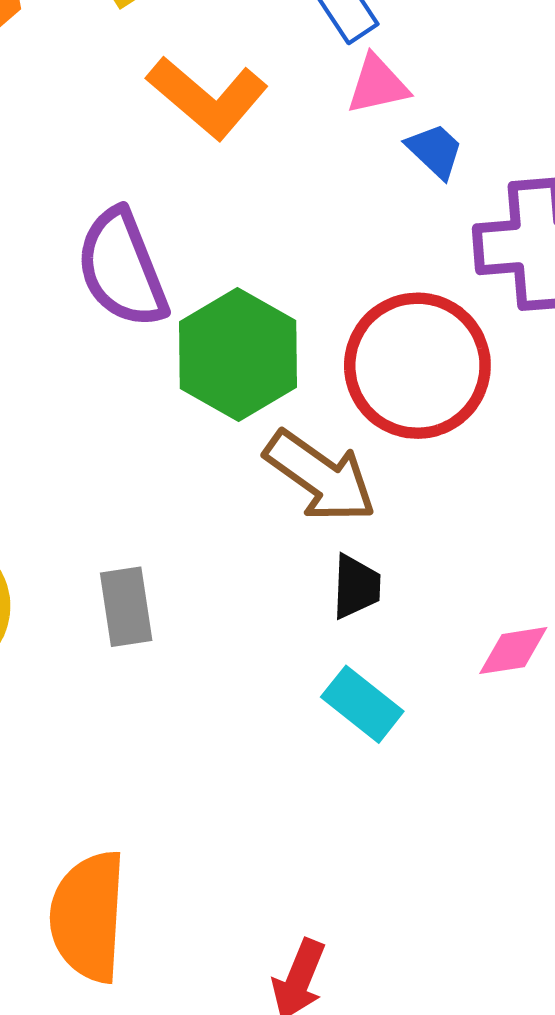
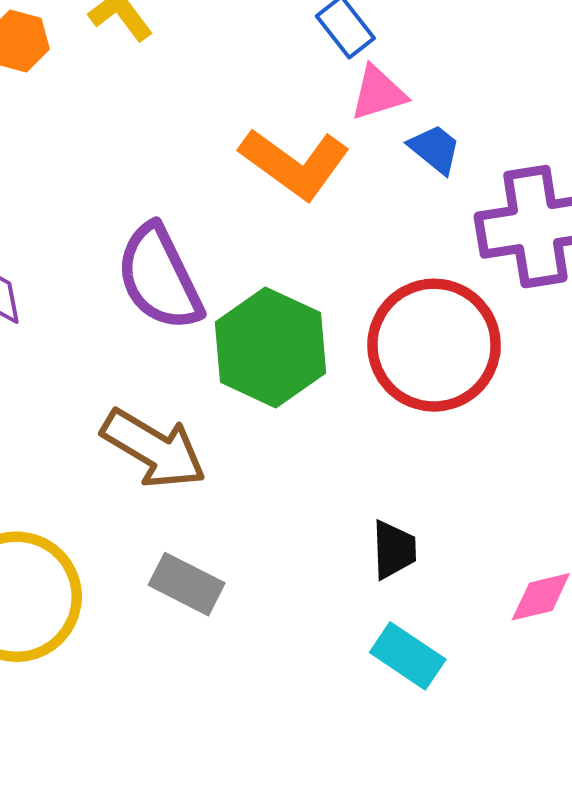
orange L-shape: (207, 97) -> (295, 164), moved
brown arrow: (320, 476) -> (154, 449), moved
gray rectangle: (126, 607) -> (187, 584), turned -50

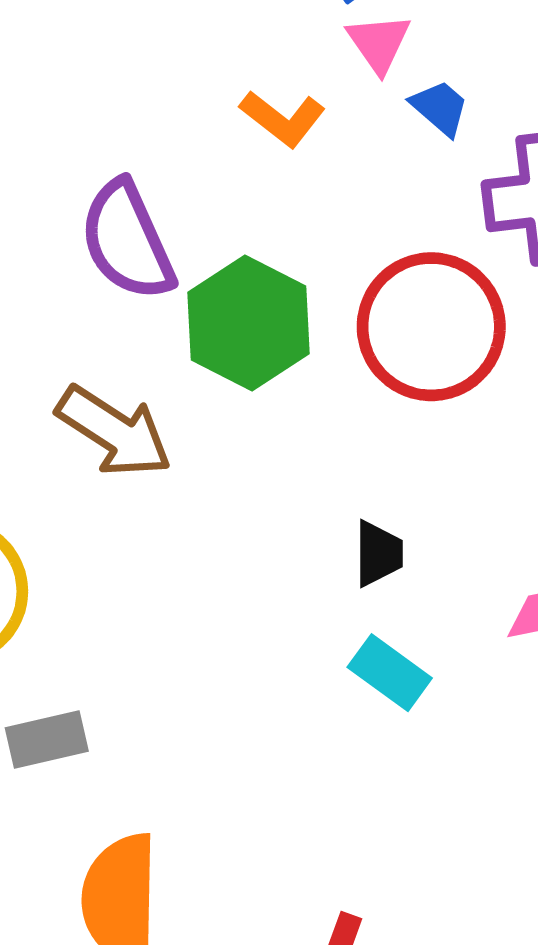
pink triangle: (378, 93) -> (379, 43), turned -50
orange L-shape: (295, 164) -> (283, 119), size x0.7
gray rectangle: (187, 584) -> (47, 740), moved, turned -42

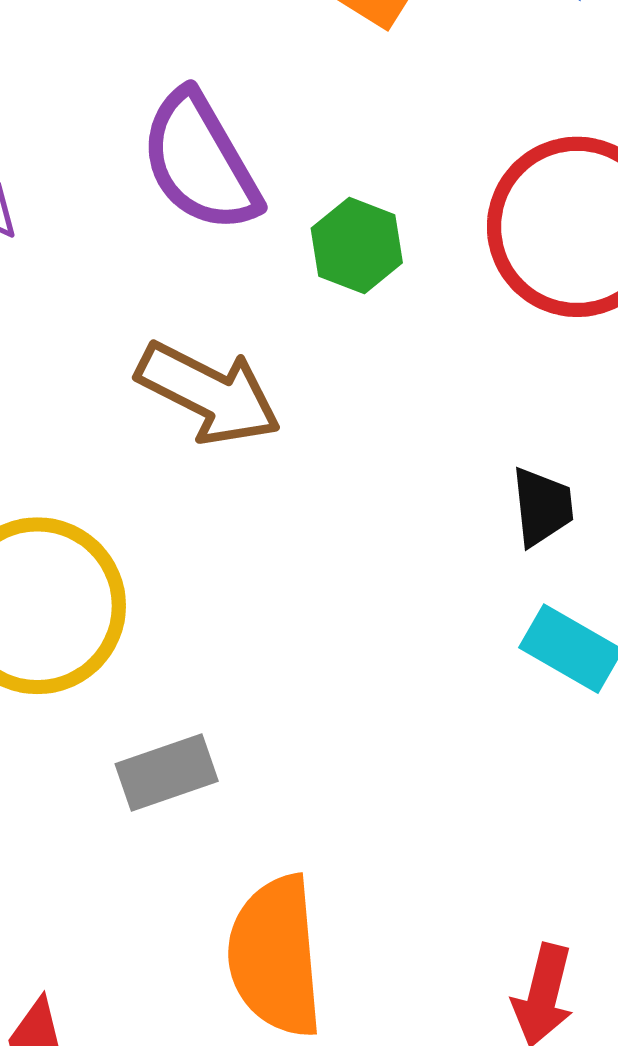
green hexagon: (249, 323) -> (357, 246), size x0.6

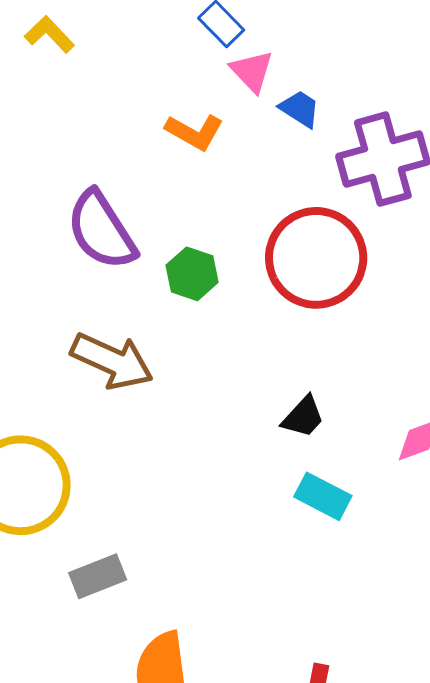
black trapezoid: (542, 507) -> (303, 417), turned 51

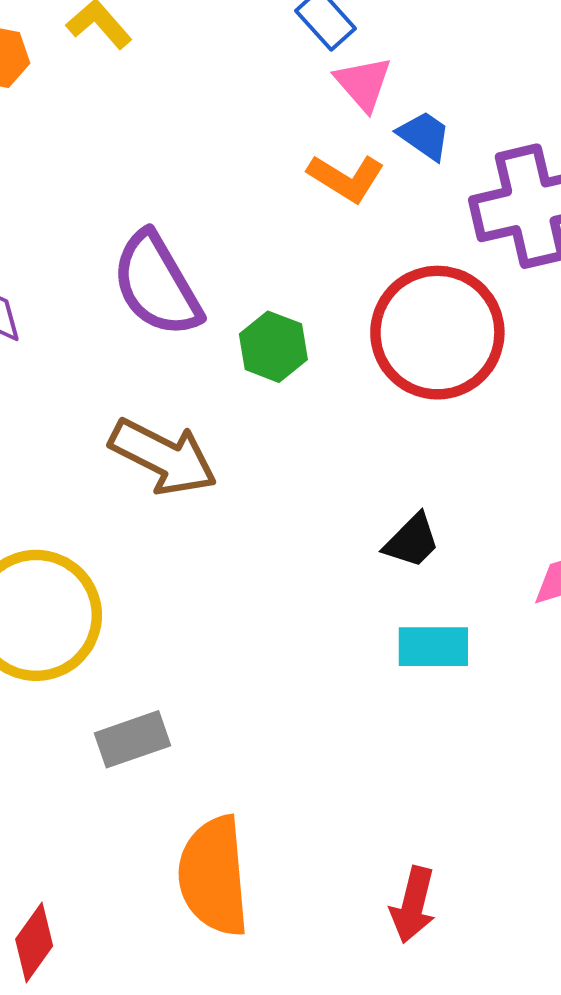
orange L-shape: (194, 132) -> (346, 178), moved
cyan rectangle: (323, 496) -> (433, 647), turned -30

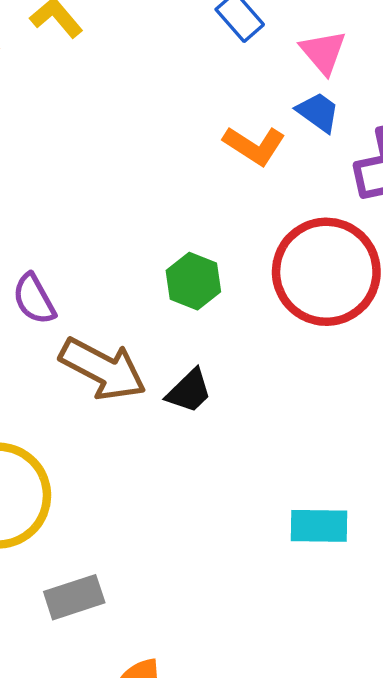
pink triangle: (363, 83) -> (323, 52), moved
purple semicircle: (157, 284) -> (34, 299), moved, size x0.6
black trapezoid: (412, 541) -> (189, 391), moved

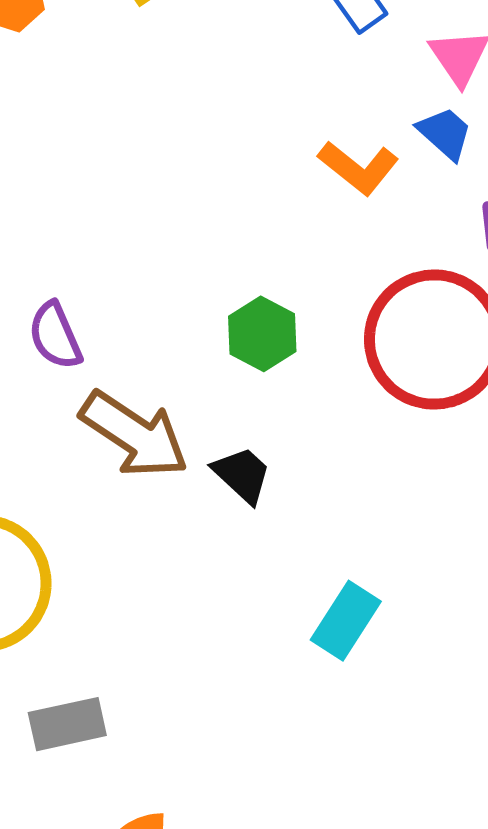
black trapezoid: (189, 391) -> (242, 475), turned -99
cyan rectangle: (319, 526) -> (346, 621), moved, turned -64

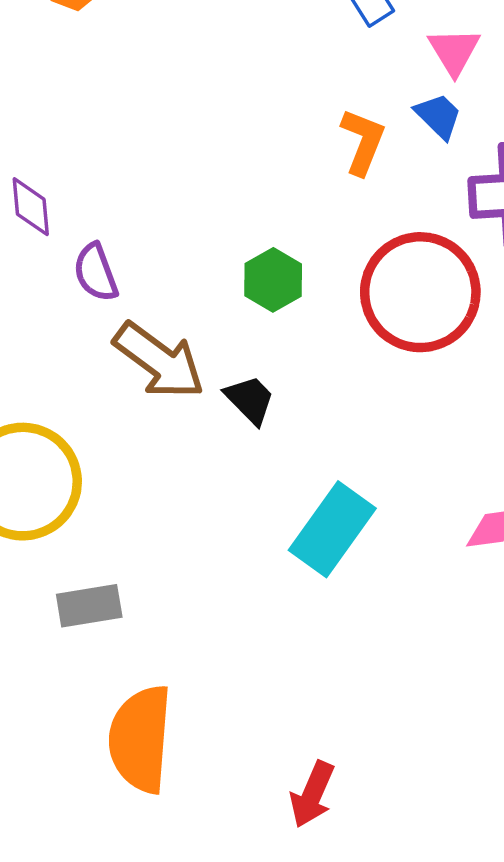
orange L-shape: (358, 168) -> (363, 142), turned -110
cyan rectangle: (346, 621) -> (332, 529), size x1.4

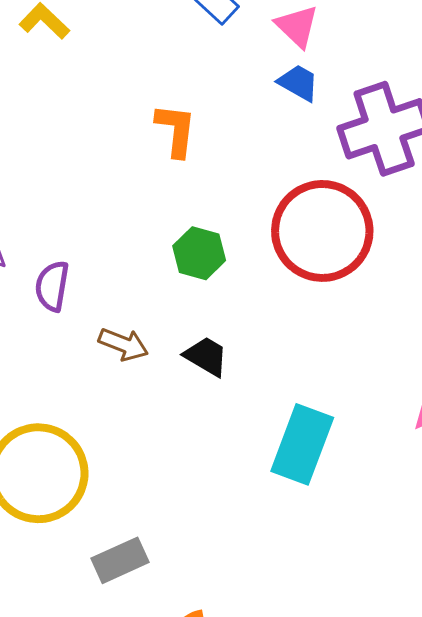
orange L-shape: (363, 142) -> (176, 130), moved
purple semicircle: (96, 272) -> (52, 286), turned 45
brown arrow: (159, 361) -> (123, 344), size x0.6

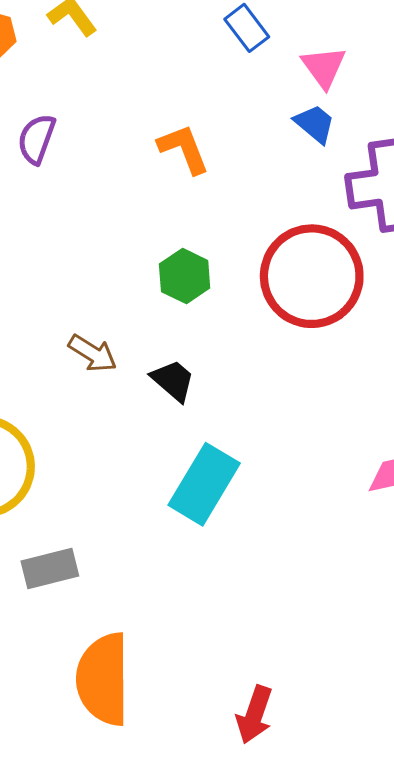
orange L-shape: (176, 130) -> (184, 149), turned -38
purple semicircle: (52, 286) -> (37, 139), moved
cyan rectangle: (302, 444) -> (204, 484), moved

